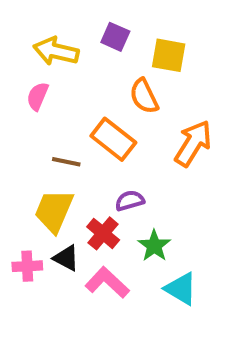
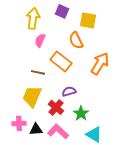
yellow arrow: (56, 51) -> (33, 18), turned 85
pink semicircle: (38, 96) -> (40, 40), moved
black triangle: (66, 258) -> (36, 129), moved, turned -32

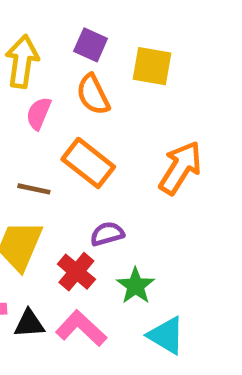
orange semicircle: (76, 40) -> (93, 94), moved

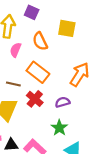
purple square: (91, 45) -> (32, 12), moved
purple semicircle: (107, 234) -> (63, 102), moved
red cross: (76, 272) -> (35, 99), moved

